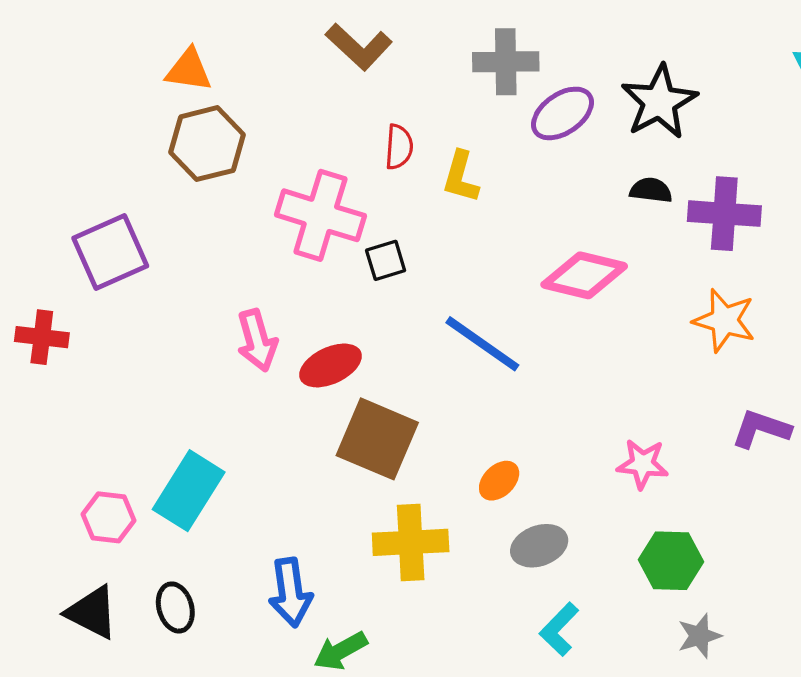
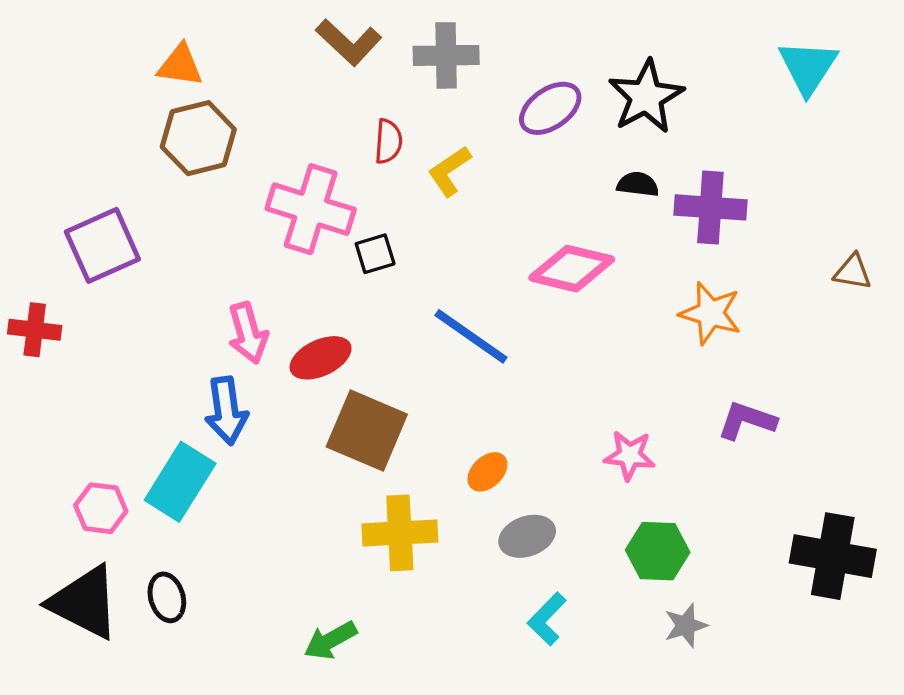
gray cross: (506, 62) -> (446, 55), moved
yellow L-shape: (461, 177) -> (449, 171), turned 40
blue arrow: (290, 592) -> (226, 411), moved
black triangle: (92, 612) -> (84, 602), size x1.4

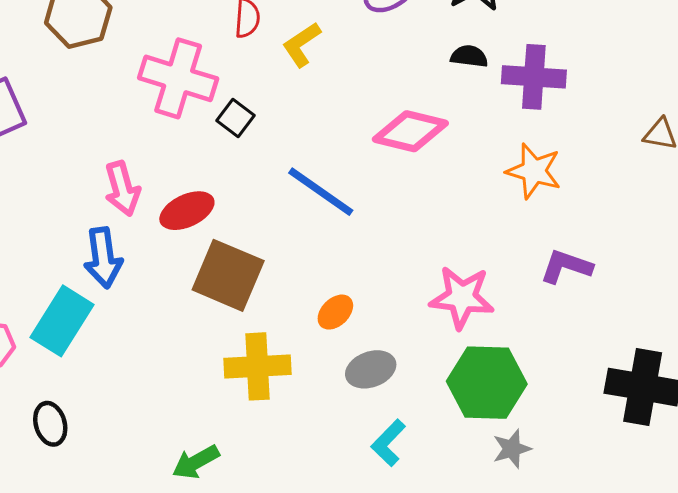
black square: (375, 254) -> (235, 118), turned -36
pink star: (630, 455) -> (462, 297), size x1.4
green hexagon: (658, 551) -> (487, 383), size x1.4

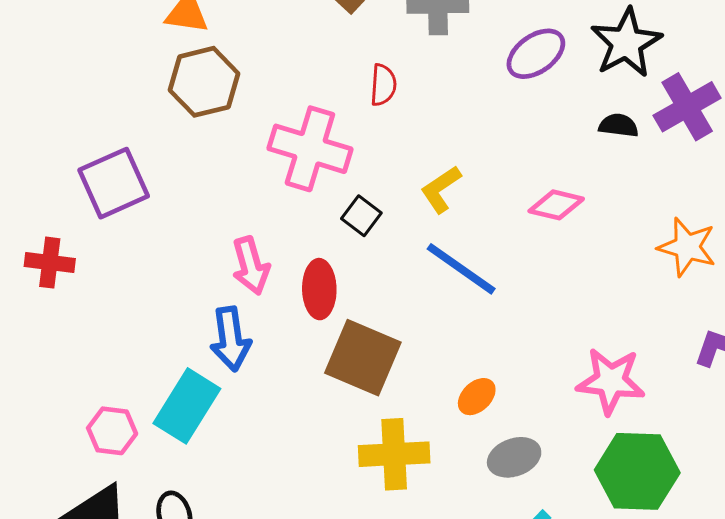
yellow L-shape: (302, 45) -> (441, 189), moved
purple cross: (534, 77) -> (687, 107), moved, turned -34
black square: (235, 118) -> (361, 216), moved
pink diamond: (410, 131) -> (556, 205), size x0.7
red ellipse: (187, 211) -> (319, 289), turned -66

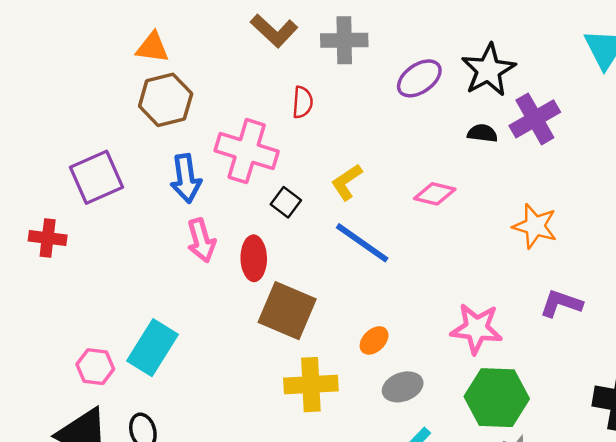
blue arrow: (230, 339) -> (186, 178), moved

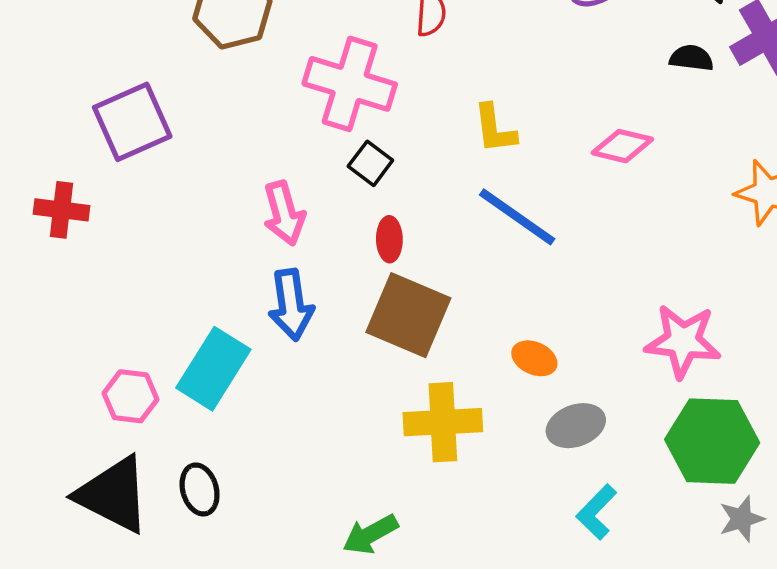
blue arrow: (186, 178) -> (291, 305), moved
yellow L-shape: (347, 182) -> (495, 129), turned -63
black square: (286, 202) -> (370, 163), moved
red ellipse: (254, 258) -> (389, 239), moved, size x0.7
orange ellipse: (374, 340) -> (534, 358), turned 68

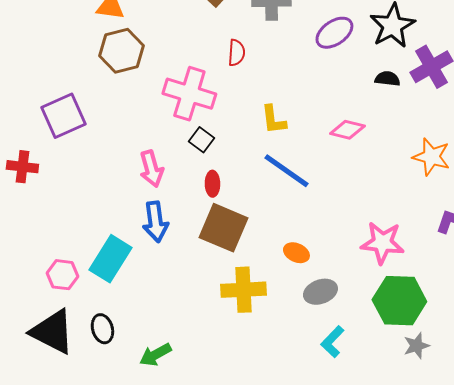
green arrow: (370, 534) -> (155, 355), moved

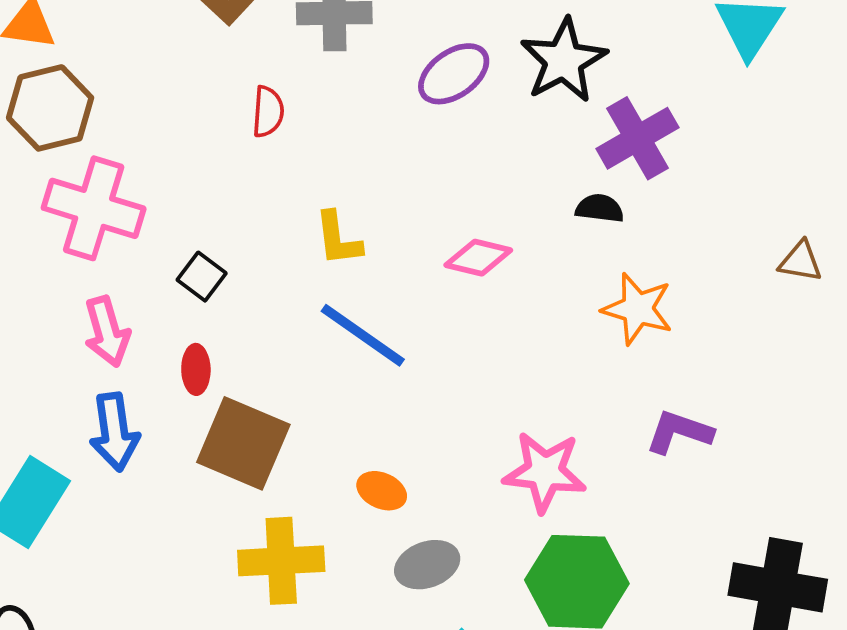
black semicircle: (387, 79) -> (600, 208), moved
pink cross: (189, 94) -> (94, 208), moved
red ellipse: (212, 184) -> (196, 369), moved

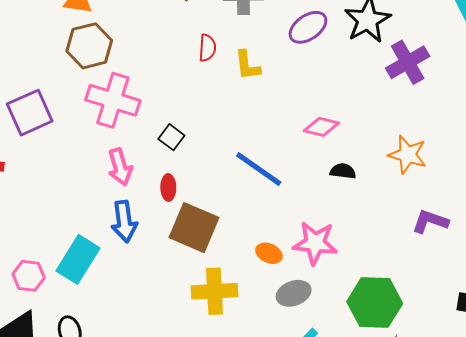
black semicircle: (600, 208) -> (343, 171), moved
yellow L-shape: (338, 239) -> (247, 65), moved
pink star: (545, 472) -> (315, 243), moved

